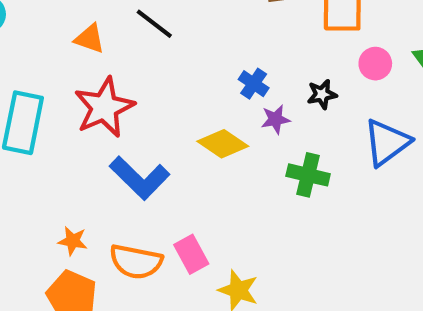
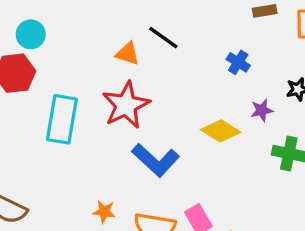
orange triangle: (90, 39) -> (127, 54), moved
blue cross: (254, 84) -> (238, 62), moved

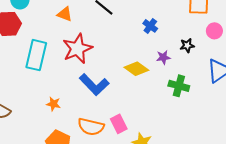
orange triangle: (127, 54) -> (65, 14), moved
orange star: (104, 212) -> (53, 104), moved

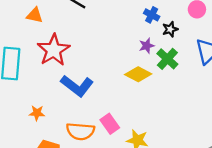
blue cross: (150, 26) -> (152, 15), moved
yellow diamond: (136, 69) -> (138, 74), moved
green cross: (179, 86) -> (167, 59), moved, turned 36

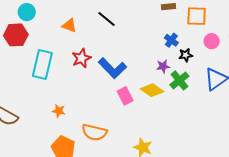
red star: (54, 50) -> (81, 58), size x0.7
blue L-shape: (77, 86) -> (112, 68), moved
pink rectangle: (110, 124) -> (125, 96), moved

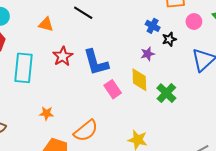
blue L-shape: (112, 68) -> (96, 62), turned 36
green cross: (179, 80) -> (166, 93), moved
yellow diamond: (152, 90) -> (139, 80), turned 60
orange semicircle: (94, 132) -> (86, 131), turned -45

